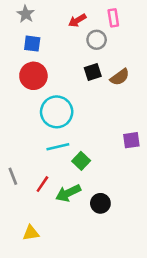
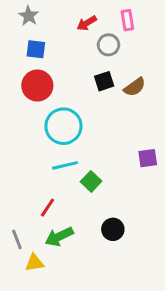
gray line: (13, 176) -> (17, 239), moved
green arrow: (68, 193) -> (59, 237), moved

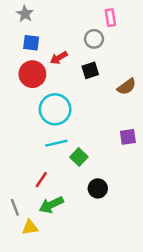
red arrow: (87, 23) -> (59, 58), moved
brown semicircle: (135, 87) -> (127, 87), moved
black circle: (113, 229) -> (98, 188), moved

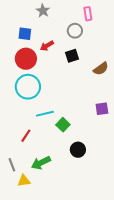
gray star: (25, 14) -> (43, 11), moved
cyan circle: (55, 109) -> (28, 87), moved
red line: (41, 180) -> (26, 136), moved

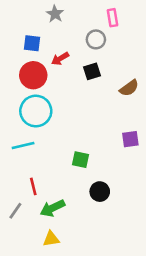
cyan line: (45, 114) -> (23, 146), moved
green square: (63, 125) -> (81, 160), turned -32
red line: (26, 136) -> (33, 186), moved, turned -48
gray line: (12, 165) -> (15, 211), turned 56
yellow triangle: (24, 181) -> (51, 239), moved

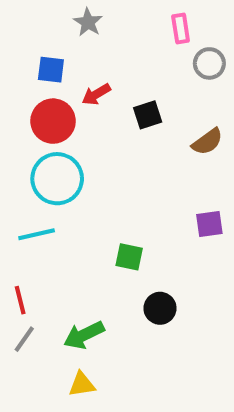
gray circle: (96, 39) -> (209, 63), moved
red line: (33, 186) -> (20, 300), moved

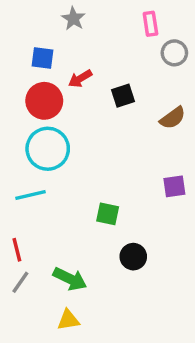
green arrow: (84, 335) -> (70, 279), turned -128

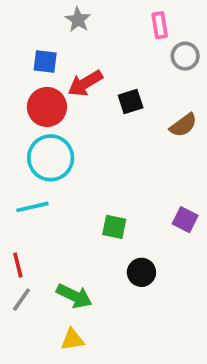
red arrow: (80, 79) -> (85, 83), size x1.4
purple square: (174, 186) -> (185, 220), moved, turned 35

